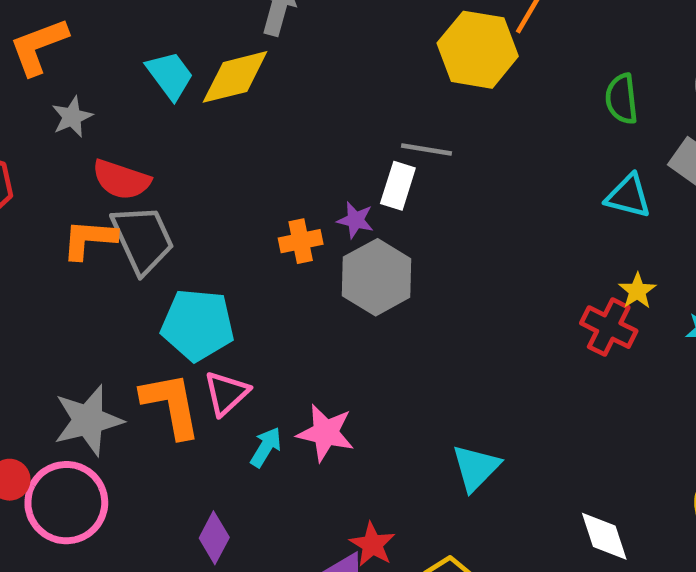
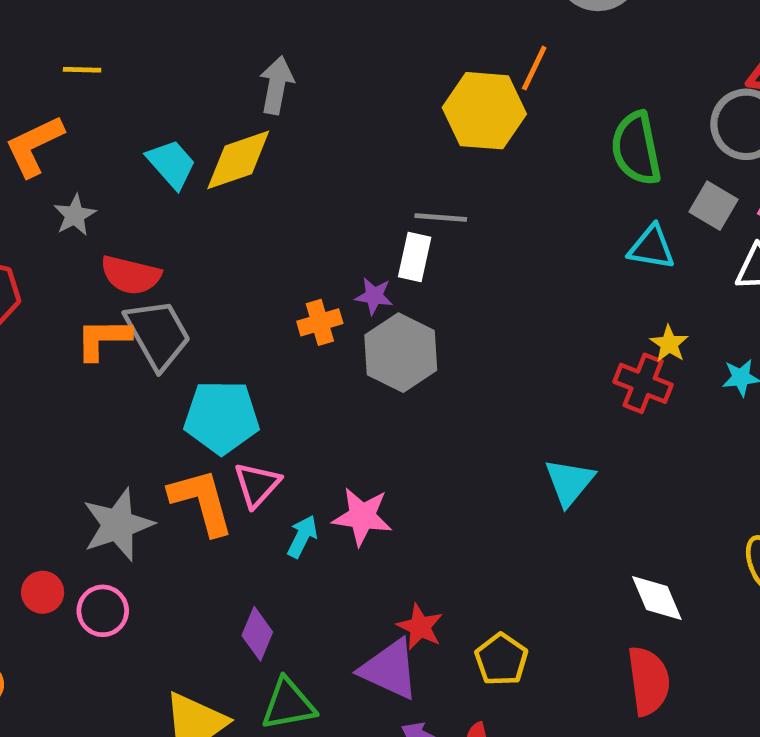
green semicircle: (622, 99) -> (636, 148), size x1.4
cyan triangle: (476, 468) -> (569, 482), moved
pink circle: (66, 503) -> (103, 611), size x0.6

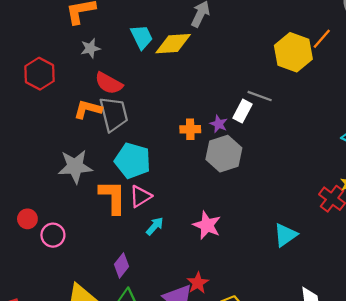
pink star: (362, 516) -> (207, 225), moved
gray star: (118, 525) -> (75, 166), moved

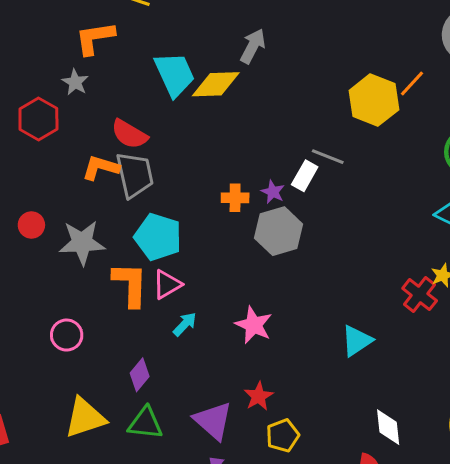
cyan trapezoid: (142, 37) -> (175, 74), size x1.4
gray star: (90, 48) -> (75, 82), moved, turned -30
red circle: (27, 219) -> (31, 225), moved
pink circle: (53, 235) -> (67, 335), moved
red star: (198, 283) -> (259, 396), moved

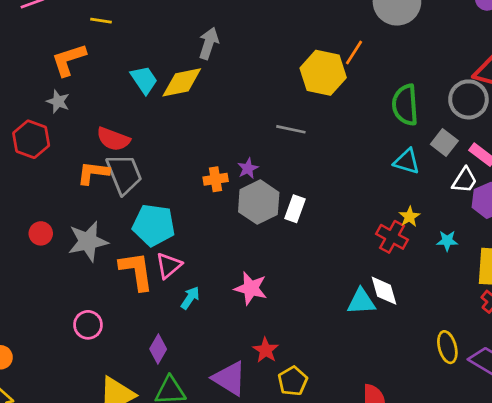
cyan trapezoid: (175, 74) -> (144, 80), size x0.7
white rectangle: (305, 176) -> (295, 209), moved
purple star: (273, 192) -> (248, 168), turned 30
cyan triangle: (357, 341) -> (361, 301), moved, turned 40
white diamond: (388, 427) -> (384, 291), moved

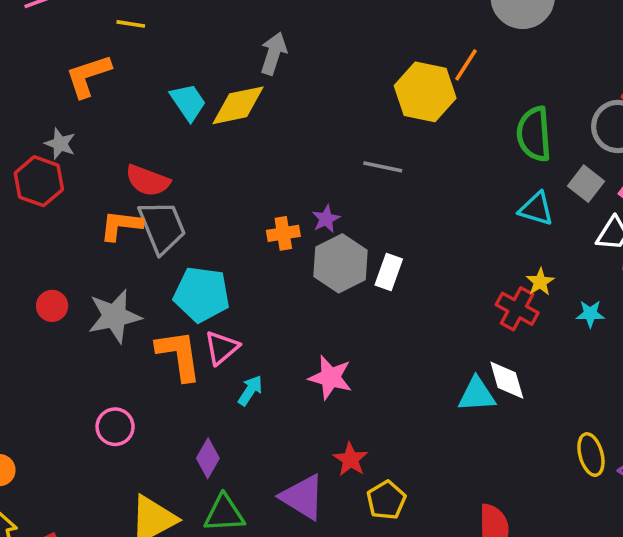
gray star: (58, 101) -> (60, 144), moved

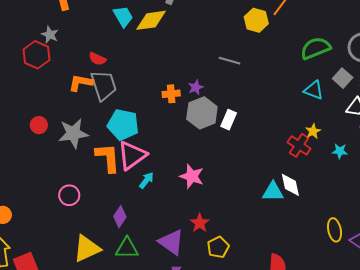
yellow hexagon: (425, 92) -> (256, 20), size x0.7
green semicircle: (534, 134) -> (316, 48), turned 68
red semicircle: (148, 181) -> (97, 59), size x0.7
pink triangle: (222, 348) -> (132, 155), size x1.5

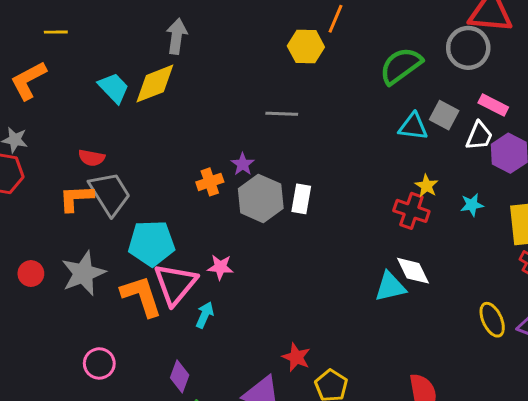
gray square: (343, 78) -> (444, 115), moved
pink star: (192, 176) -> (220, 267), moved, size x0.7

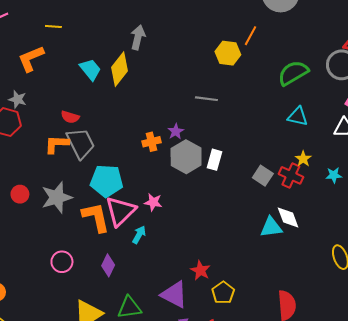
yellow diamond: (155, 84) -> (120, 69), turned -36
gray square: (444, 115) -> (263, 176), moved
purple diamond: (180, 376) -> (108, 265), moved

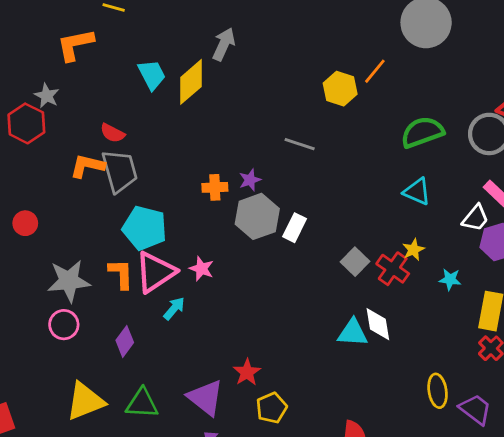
gray star: (57, 197) -> (69, 281), moved
orange L-shape: (96, 217) -> (121, 274), size x0.7

